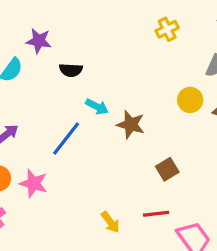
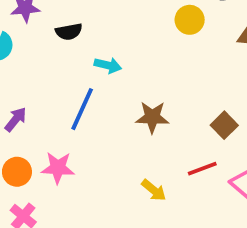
yellow circle: (190, 100) -> (190, 20), moved
brown star: (131, 125) -> (152, 117), moved
brown square: (167, 169) -> (224, 125), moved

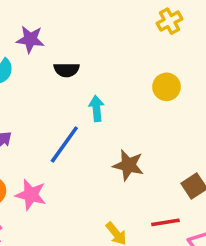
yellow circle: (190, 20) -> (167, 87), moved
cyan arrow: (108, 65) -> (97, 108), turned -120

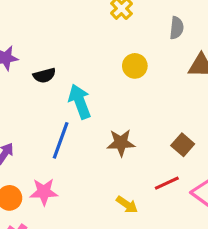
cyan arrow: (97, 108) -> (80, 101), size x1.5

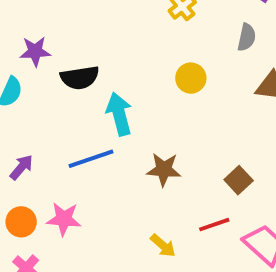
black semicircle: (44, 75) -> (80, 78), size x1.4
blue line: (61, 140) -> (91, 159), turned 45

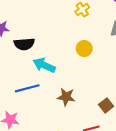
cyan arrow: (119, 114) -> (44, 65), turned -55

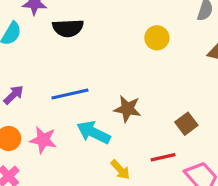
cyan arrow: (44, 65) -> (94, 133), moved

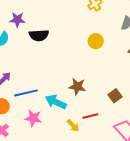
blue line: (70, 94) -> (26, 93), moved
pink star: (43, 140) -> (33, 118), moved
red line: (163, 157) -> (90, 116), moved

